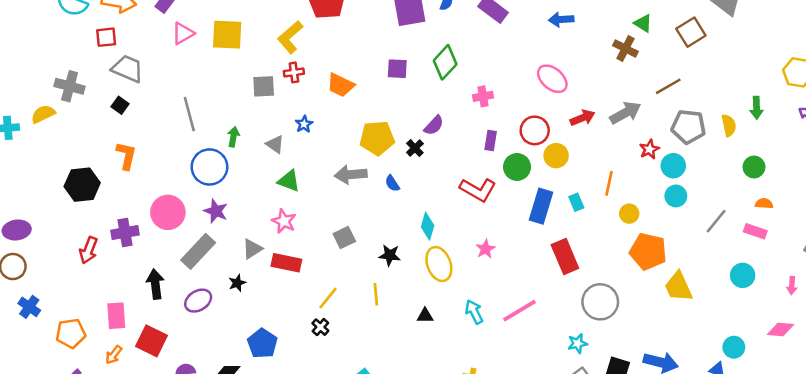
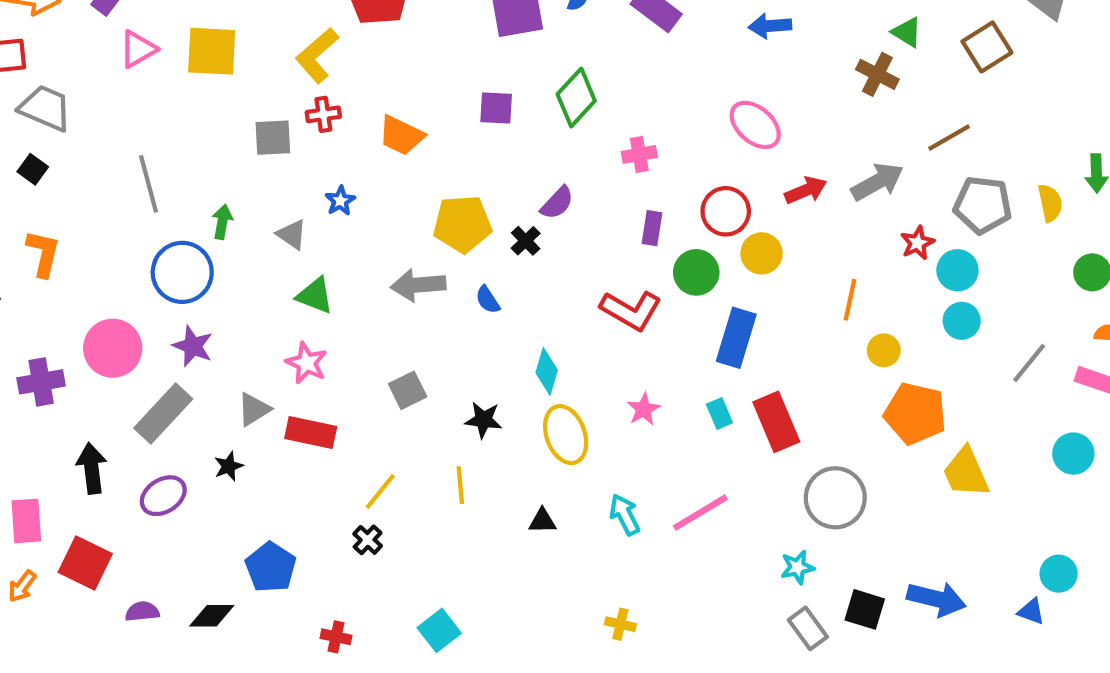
cyan rectangle: (576, 202) -> (719, 414), moved

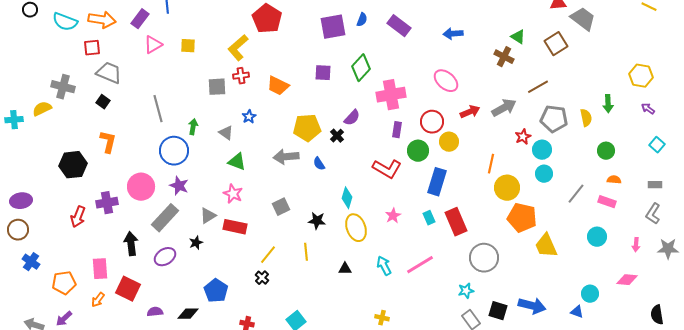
yellow square: (212, 51) -> (188, 46), size x0.6
pink cross: (639, 154) -> (391, 95), size x1.8
yellow circle: (884, 350) -> (507, 188), size x1.6

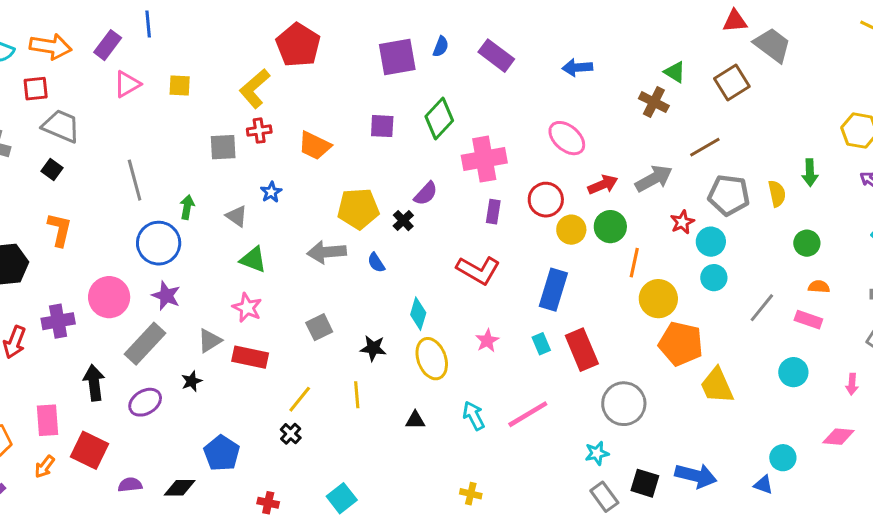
green circle: (418, 151) -> (610, 227), moved

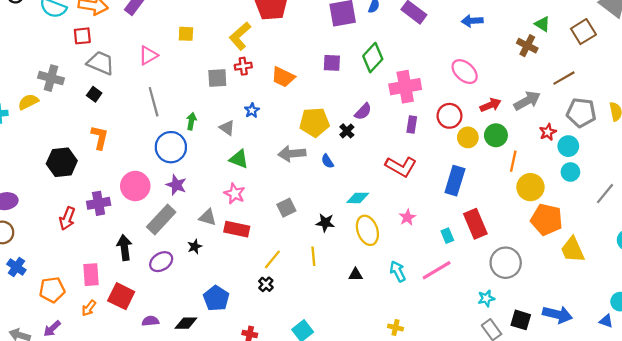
pink triangle: (127, 84) -> (148, 55), moved
cyan diamond: (418, 314) -> (358, 198), turned 75
gray triangle: (210, 341) -> (208, 217), turned 48
cyan rectangle: (541, 344) -> (447, 236), moved

